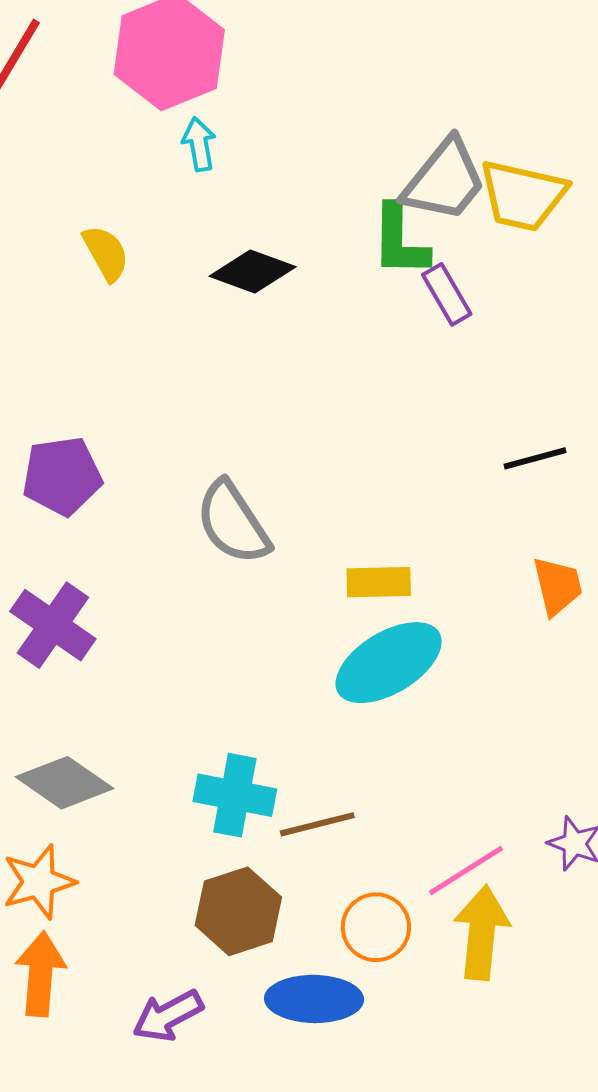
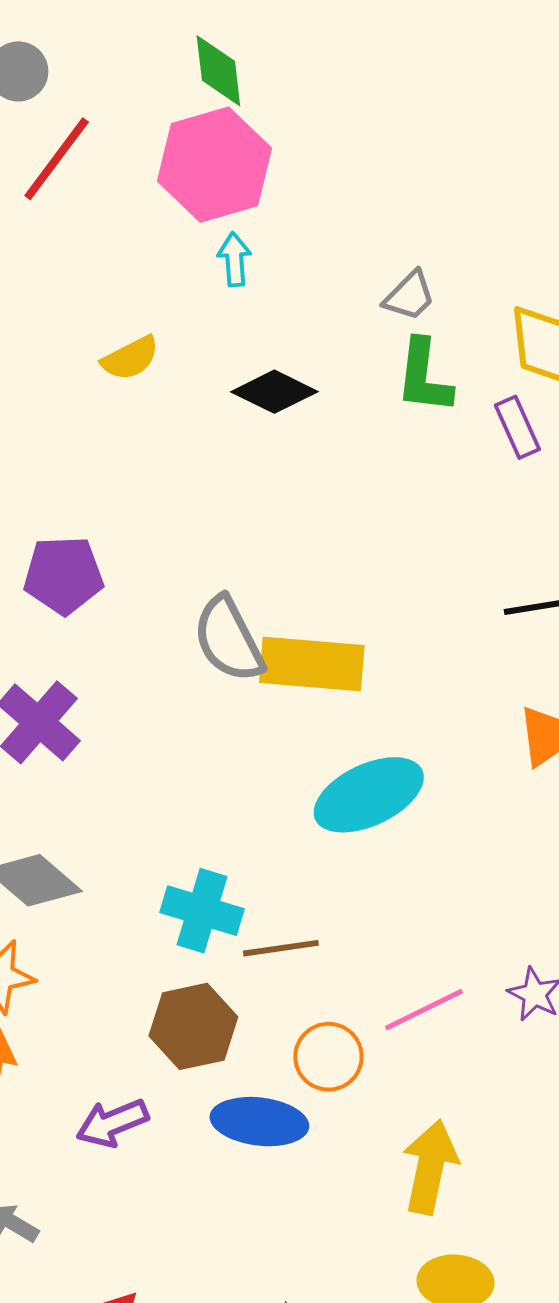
gray trapezoid: (444, 180) -> (409, 296), moved, size x0.6
yellow semicircle: (106, 253) -> (130, 358), turned 86
purple rectangle: (447, 294) -> (517, 427), moved
yellow rectangle: (379, 582) -> (312, 664), moved, size x1.6
yellow arrow: (482, 933) -> (430, 1167), moved

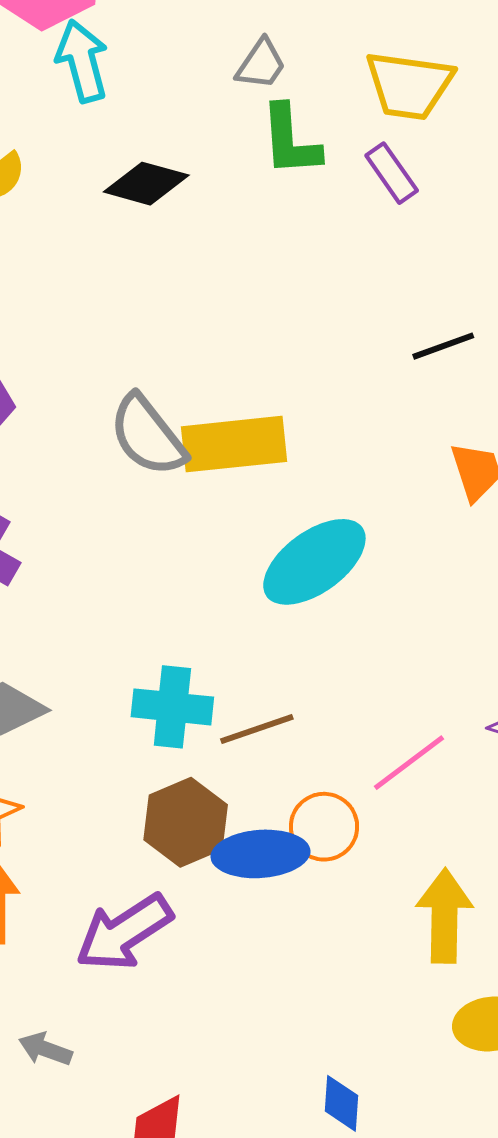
cyan arrow: (234, 259) -> (82, 61), size x1.5
blue ellipse: (259, 1122) -> (260, 854), moved
purple arrow: (112, 1123) -> (124, 932), size x1.4

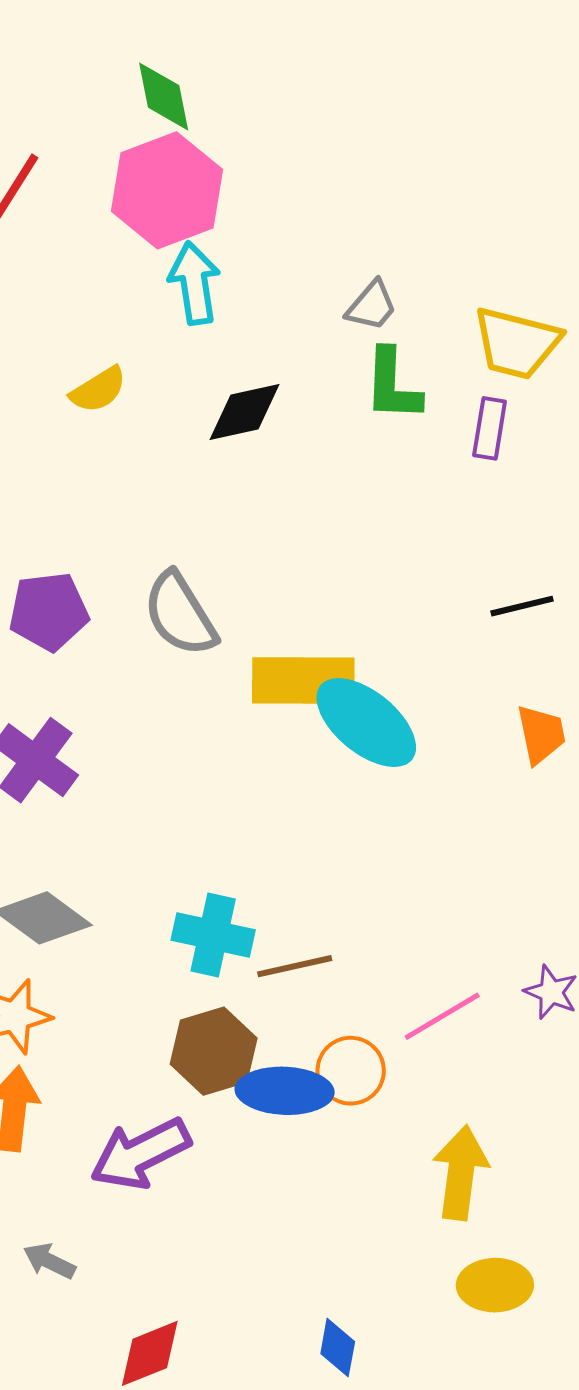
purple rectangle: (392, 173) -> (490, 428), turned 38
black diamond: (146, 184) -> (245, 412), turned -34
gray semicircle: (148, 435) -> (180, 614), moved
cyan ellipse: (314, 562) -> (366, 723), moved, turned 69

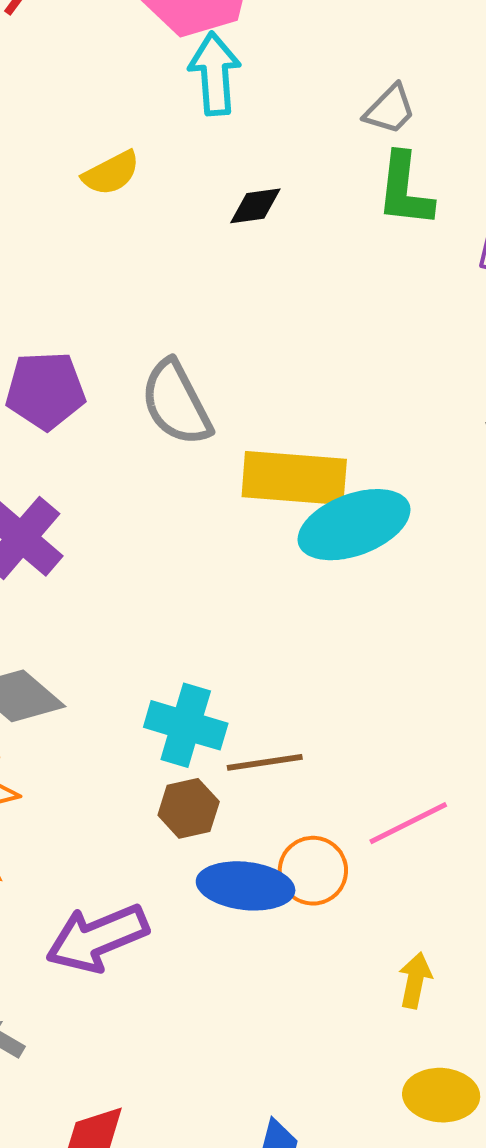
black diamond: (245, 412) -> (255, 206), size x0.7
cyan ellipse: (366, 723) -> (354, 525), turned -64
brown hexagon: (214, 1051) -> (189, 808), moved, size x0.7
yellow arrow: (461, 1173) -> (415, 980), size x0.6

